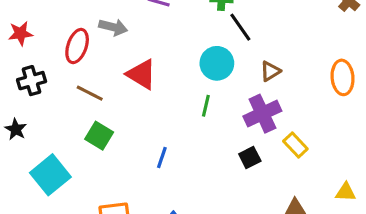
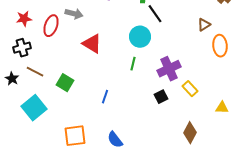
red star: (21, 33) -> (24, 19), moved
brown triangle: (270, 71) -> (204, 25), moved
brown line: (90, 93) -> (35, 72), moved
yellow triangle: (346, 192) -> (222, 108), moved

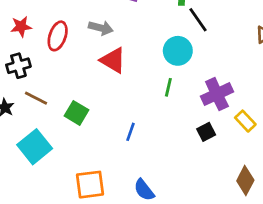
gray arrow: (74, 14) -> (101, 28), moved

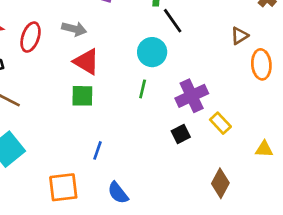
green square: (77, 113) -> (82, 96), moved, turned -30
blue line: (131, 132) -> (97, 150), moved

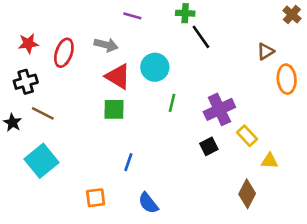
cyan circle: (152, 52) -> (155, 67), moved
yellow triangle: (264, 149) -> (270, 161), moved
orange square: (63, 187) -> (96, 198), size x0.7

